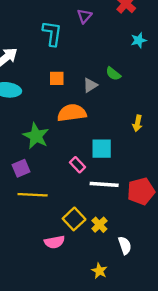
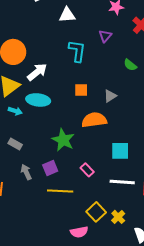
green semicircle: (113, 74) -> (130, 65), moved
pink rectangle: (78, 165) -> (87, 170), moved

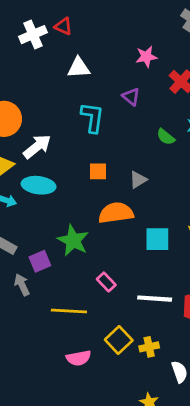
purple triangle: (105, 36) -> (131, 97), turned -32
cyan square: (120, 151) -> (157, 239), moved
purple square: (50, 168) -> (40, 261), moved
yellow cross: (118, 217) -> (149, 347), turned 32
pink semicircle: (79, 232) -> (79, 358), moved

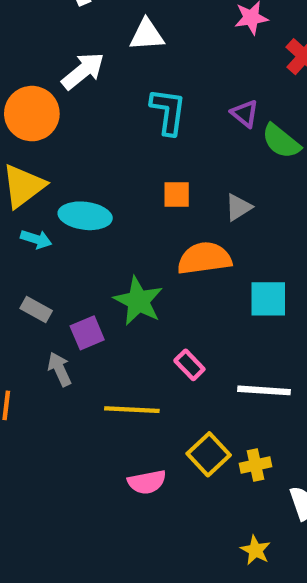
purple triangle: (131, 97) -> (245, 114), moved
green semicircle: (166, 137) -> (281, 141), size x1.4
white arrow: (37, 147) -> (83, 71), moved

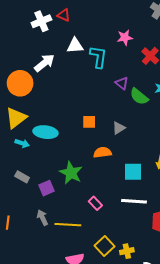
cyan L-shape: (168, 111) -> (98, 57), moved
orange semicircle: (204, 258) -> (102, 152), size x0.7
gray arrow: (60, 369) -> (42, 218), moved
white line: (264, 390) -> (134, 201), moved

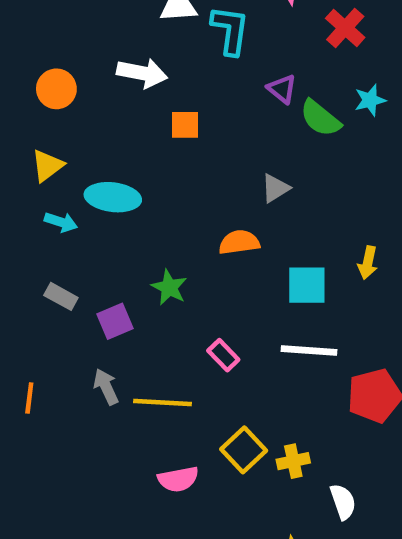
white arrow: (44, 63) -> (142, 73), moved, turned 50
orange circle: (20, 83) -> (56, 89), size x0.7
yellow triangle: (16, 118) -> (47, 166), size x0.7
orange square: (89, 122) -> (185, 125), moved
green star: (71, 173) -> (169, 287), size x0.7

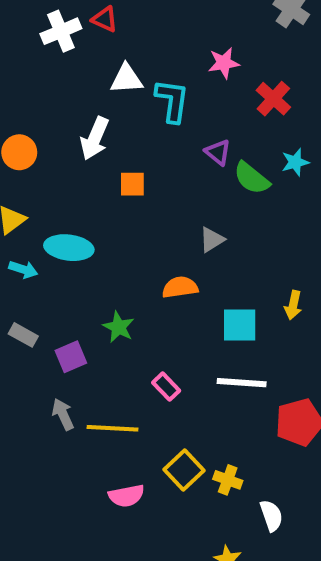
white arrow: (142, 73) -> (95, 138), turned 102
yellow cross: (293, 461) -> (228, 480), turned 32

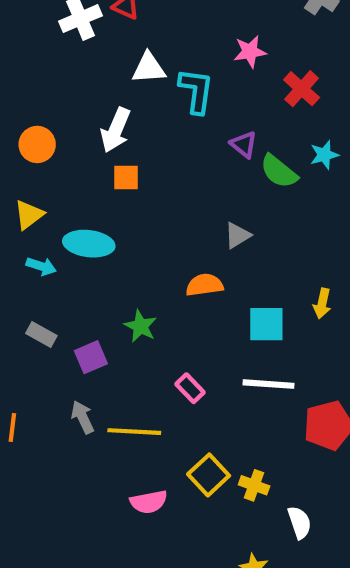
orange square: (132, 184) -> (126, 178), moved

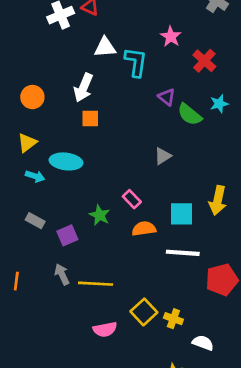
pink star: (250, 52) -> (171, 37), turned -30
orange semicircle: (204, 285) -> (144, 229), moved
yellow arrow: (322, 304) -> (218, 200), size x1.5
pink rectangle: (190, 388) -> (132, 199), moved
white semicircle: (299, 522) -> (203, 343), turned -50

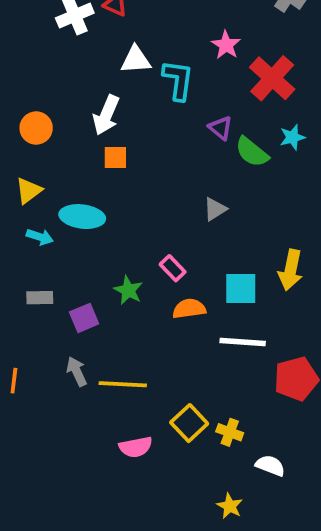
red cross: (204, 61) -> (272, 78), size x1.4
gray rectangle: (35, 221) -> (40, 298), turned -30

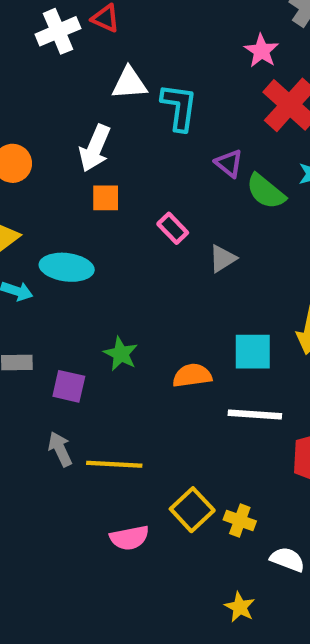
pink star: (226, 45) -> (261, 51), moved
pink rectangle: (173, 268) -> (173, 228), moved
purple square: (84, 318) -> (69, 386), turned 36

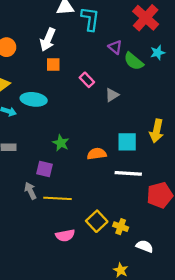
purple square: (69, 386) -> (44, 169), moved

